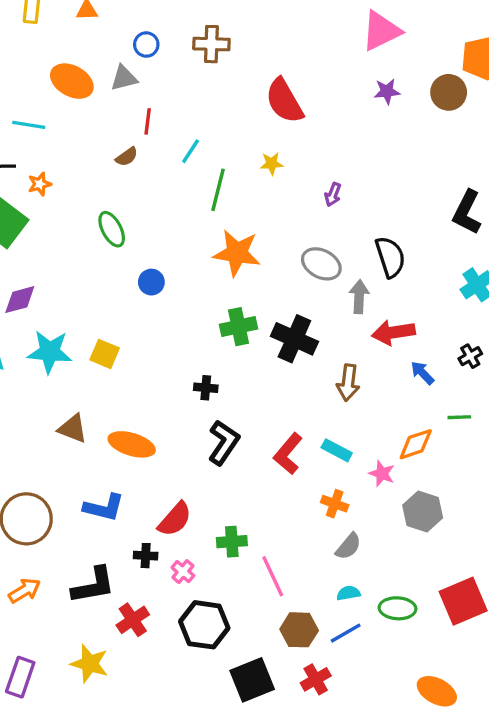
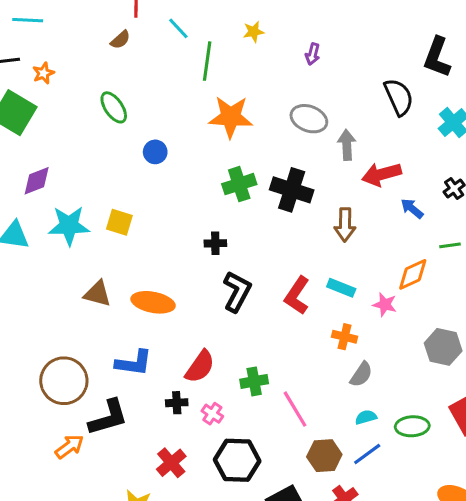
cyan line: (191, 151) -> (178, 28), turned -70
black semicircle: (390, 257) -> (399, 97), moved
gray hexagon: (423, 511) -> (443, 347), moved
black L-shape: (93, 585) -> (108, 417), moved

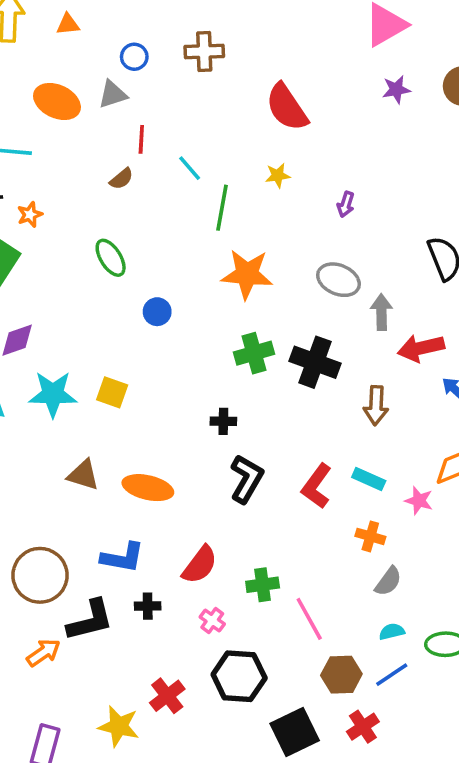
black cross: (177, 403) -> (148, 606), moved
red cross: (171, 463) -> (167, 696), moved

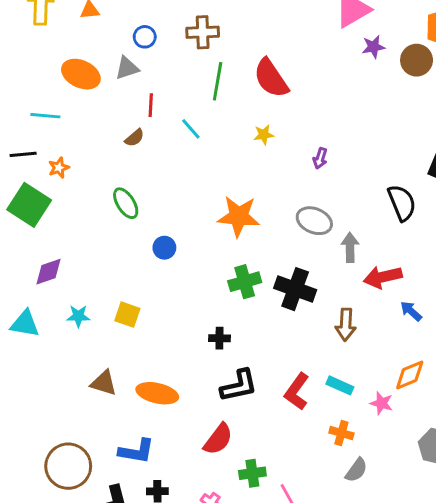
purple star: (396, 90) -> (373, 47), moved
green line: (222, 208) -> (218, 81), moved
cyan star: (53, 394) -> (78, 316), size x0.6
black L-shape: (247, 479) -> (239, 386), turned 48
red semicircle: (200, 565) -> (218, 439), moved

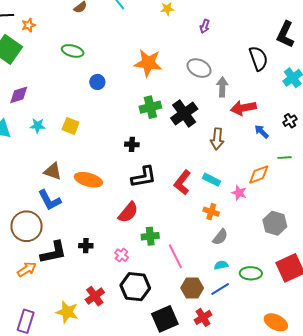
green ellipse: (126, 203) -> (73, 51), turned -45
black cross: (295, 289) -> (184, 113), turned 32
blue L-shape: (137, 451) -> (50, 200), moved, turned 50

